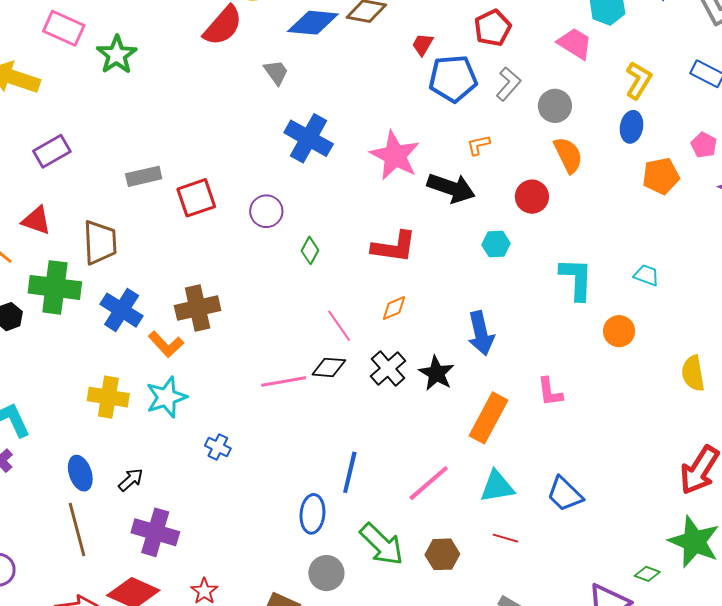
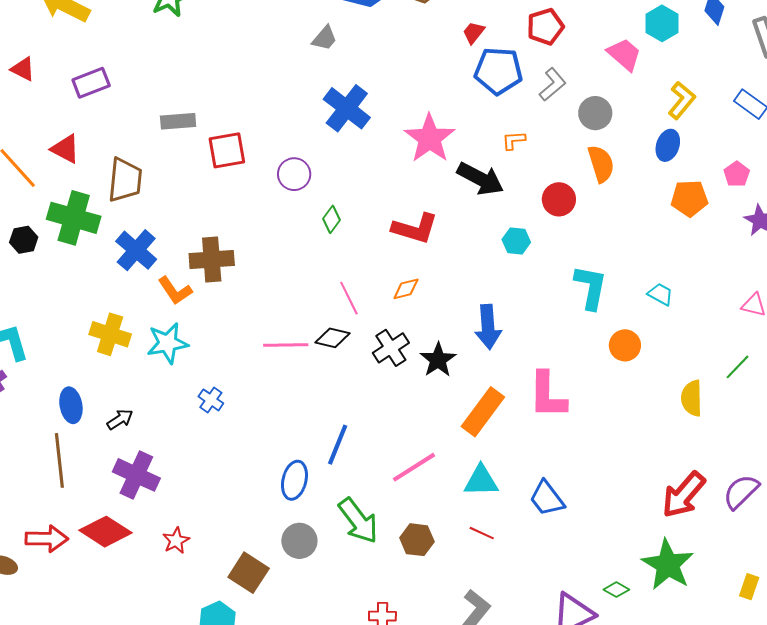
gray trapezoid: (276, 72) -> (325, 38), turned 68
pink L-shape: (550, 392) -> (547, 395), size x1.6

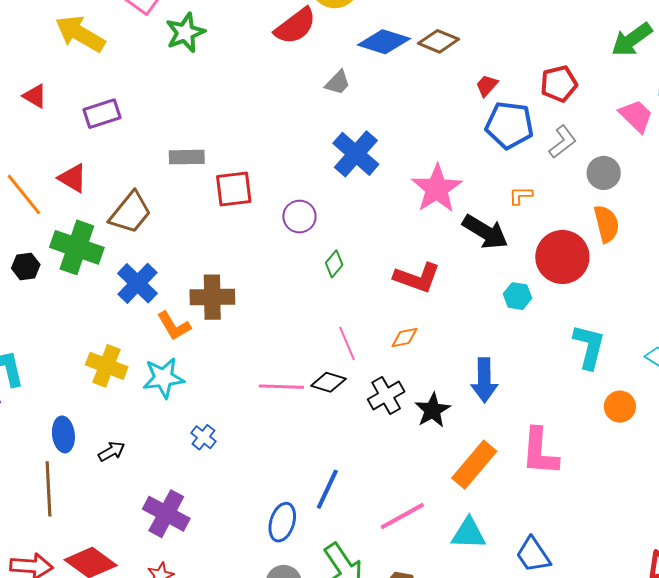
brown trapezoid: (125, 180) -> (130, 213), turned 30
red circle: (559, 199) -> (562, 257), size x1.6
purple cross: (136, 475) -> (166, 514), moved

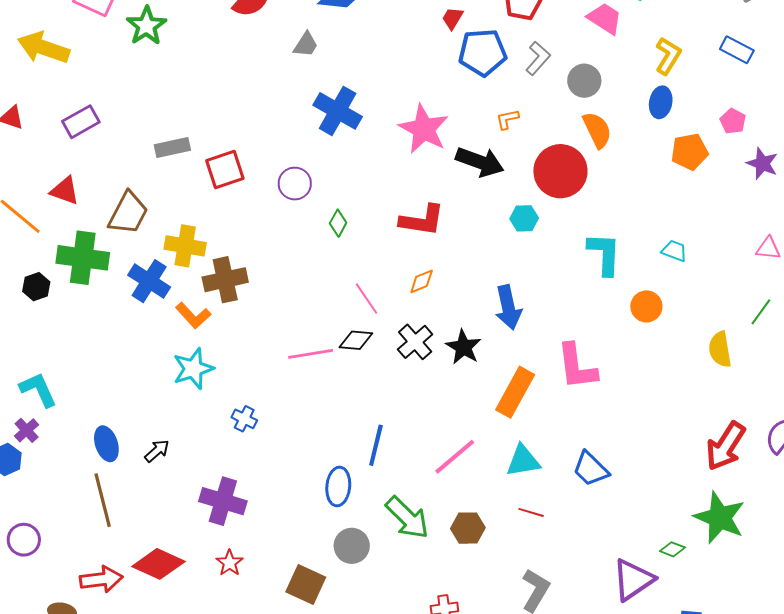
yellow cross: (107, 366) -> (185, 246), moved

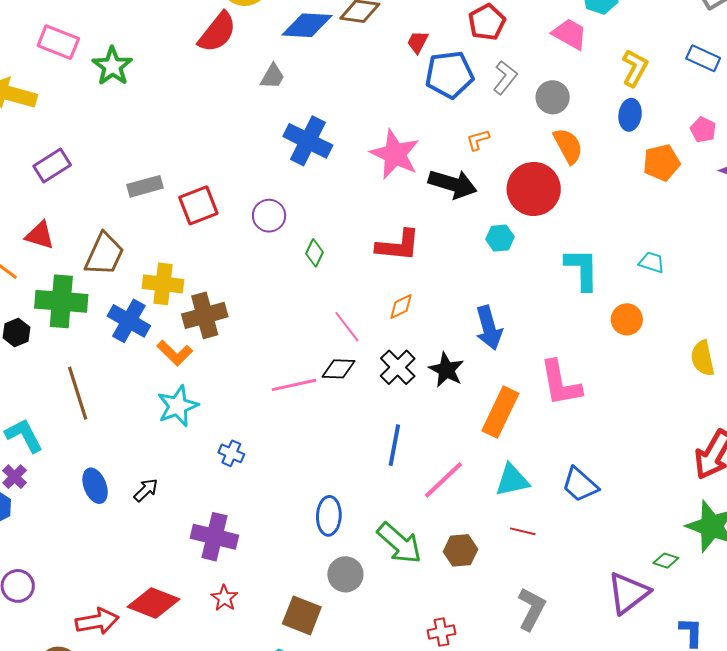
blue line: (376, 445) -> (394, 445), moved
brown line: (103, 500) -> (78, 393), moved

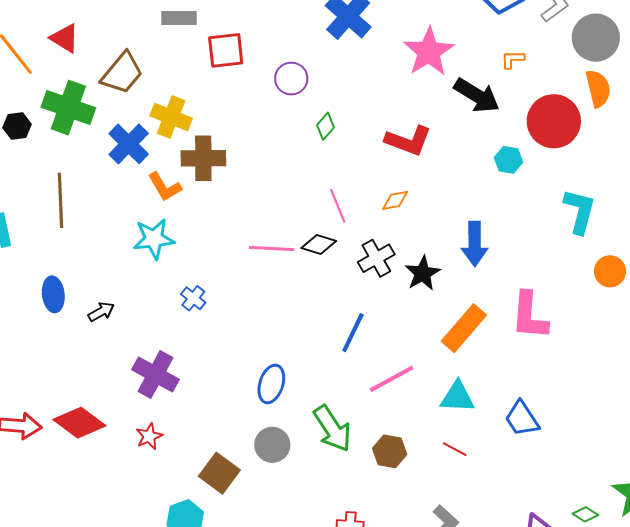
gray circle: (553, 97) -> (596, 38), size x1.4

